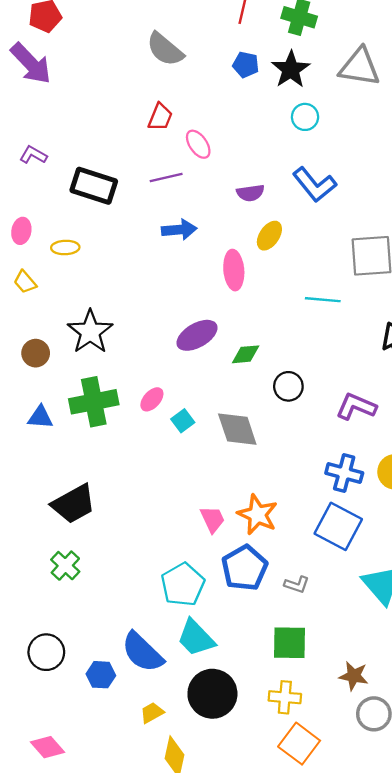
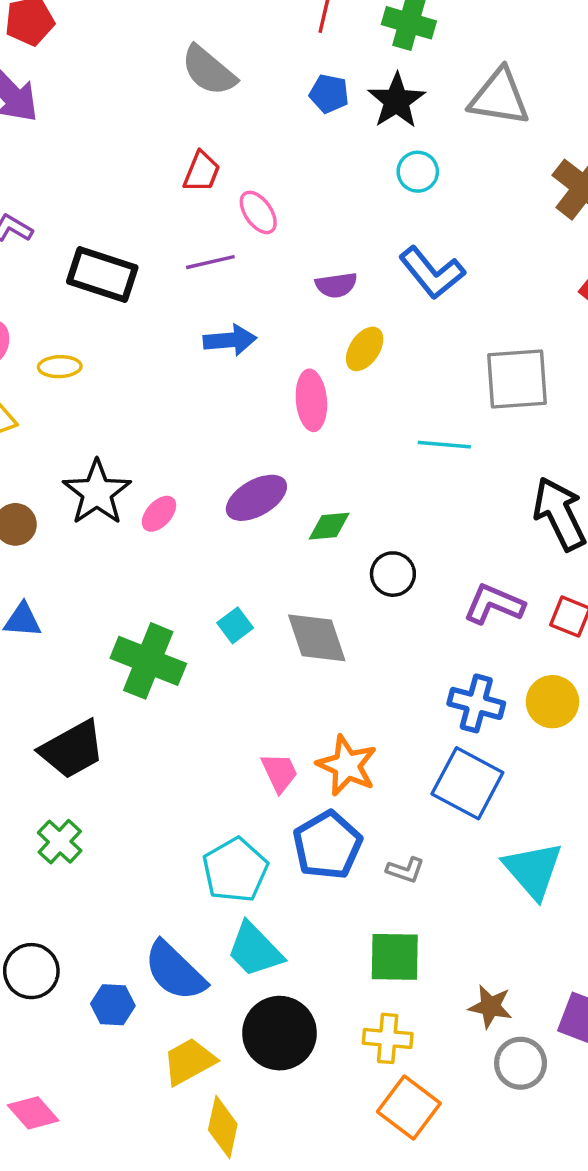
pink ellipse: (152, 399) -> (159, 514), moved
green cross: (94, 402) -> (148, 661), moved, turned 33
yellow trapezoid: (152, 713) -> (189, 1061), size x1.5

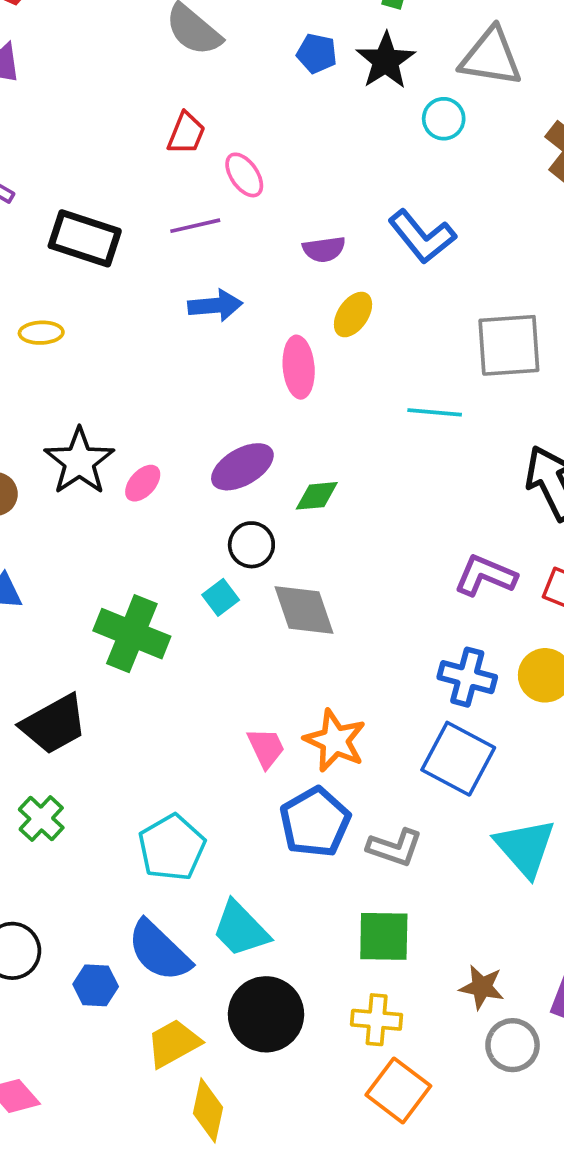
cyan circle: (418, 172) -> (444, 119), moved
black circle: (393, 574) -> (251, 545), moved
cyan pentagon: (235, 870) -> (172, 848), moved
gray L-shape: (405, 870) -> (395, 848), size x1.4

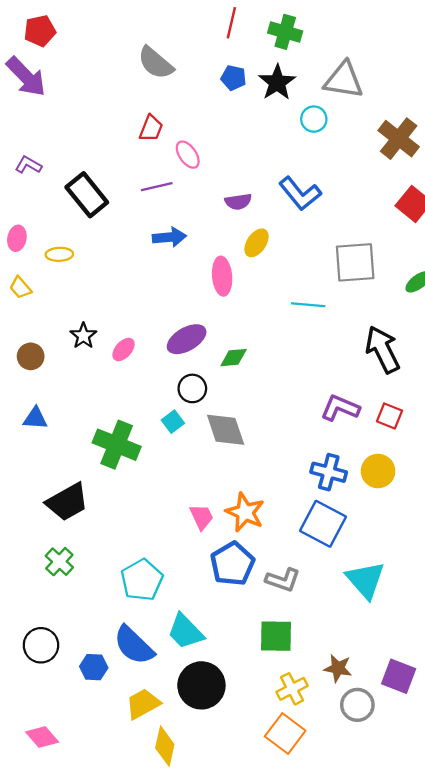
black rectangle: (85, 238) -> (87, 195), turned 33
black star: (79, 461) -> (83, 336), size x0.6
yellow cross: (377, 1020) -> (292, 689), moved, turned -32

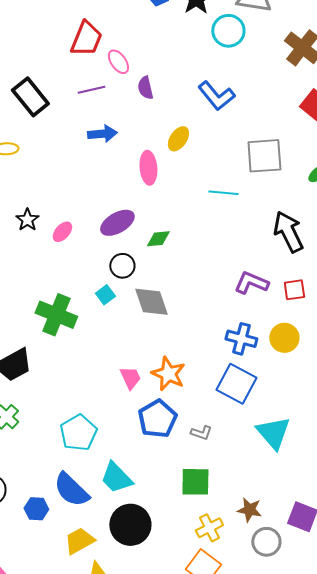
cyan circle: (314, 119) -> (228, 31), size x1.4
red trapezoid: (151, 128) -> (86, 39), size x1.5
purple semicircle: (238, 202) -> (145, 88), moved, turned 85
red square: (389, 416) -> (294, 290), turned -30
gray L-shape: (283, 580) -> (201, 433), size x0.7

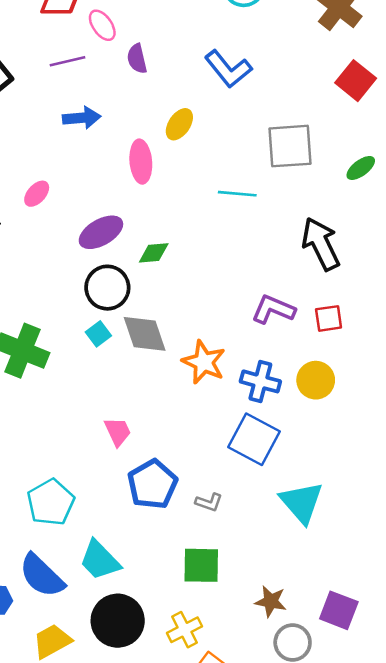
pink ellipse: (62, 232) -> (37, 194), moved
black circle: (122, 266) -> (107, 288), size x1.4
cyan square: (105, 295) -> (98, 334), moved
orange star: (168, 374) -> (204, 362), moved
yellow cross: (209, 528) -> (185, 630), moved

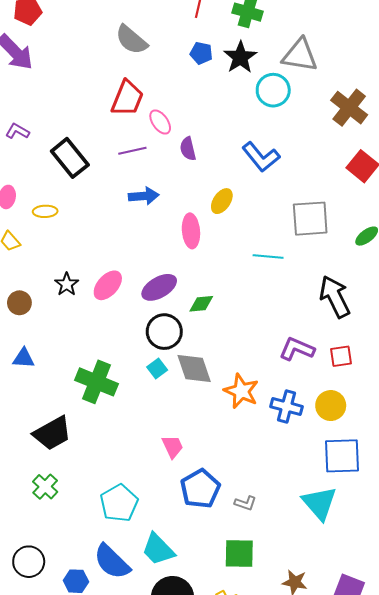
pink ellipse: (37, 194) -> (108, 285), moved, size x1.4
blue square: (254, 439) -> (342, 456), moved, turned -30

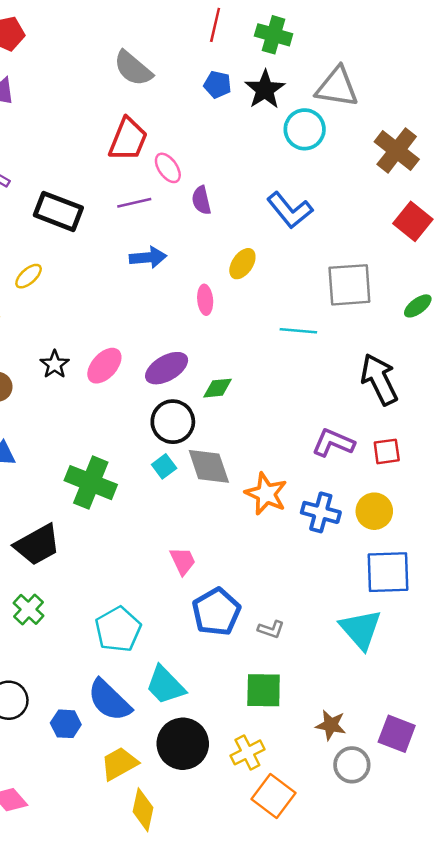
black rectangle: (70, 158) -> (58, 211), turned -30
yellow ellipse: (45, 211) -> (29, 276), turned -40
pink ellipse: (191, 231) -> (205, 300), size x0.7

